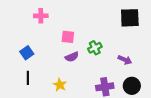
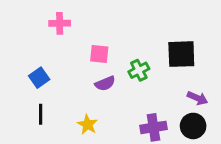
black square: (130, 18) -> (181, 54), moved
purple arrow: (125, 60) -> (197, 98), moved

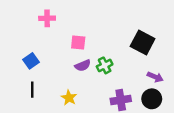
black square: (181, 54) -> (143, 42), turned 30
green cross: (139, 70) -> (105, 65), moved

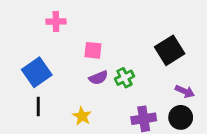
black square: (143, 42) -> (170, 50), turned 30
blue square: (31, 61) -> (37, 72), size x1.5

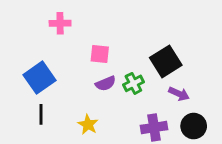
black square: (170, 50) -> (166, 61), moved
purple arrow: (185, 91) -> (179, 94), moved

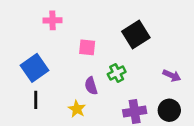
black square: (166, 61) -> (136, 35), moved
purple semicircle: (106, 83) -> (91, 86), moved, turned 96
purple arrow: (179, 94) -> (172, 76), moved

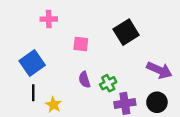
green cross: (117, 73) -> (108, 83), moved
purple arrow: (172, 76) -> (159, 70), size x1.5
yellow star: (77, 109) -> (54, 105), moved

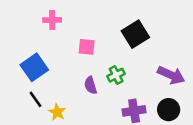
green cross: (108, 83) -> (116, 75), moved
black line: (33, 93) -> (35, 99), turned -35

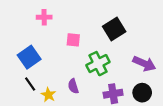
green cross: (116, 75) -> (98, 64), size x1.5
purple semicircle: (90, 85) -> (73, 86), moved

